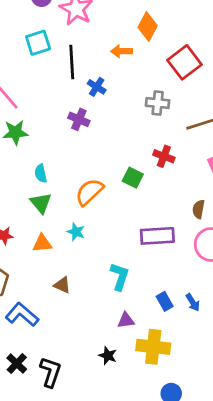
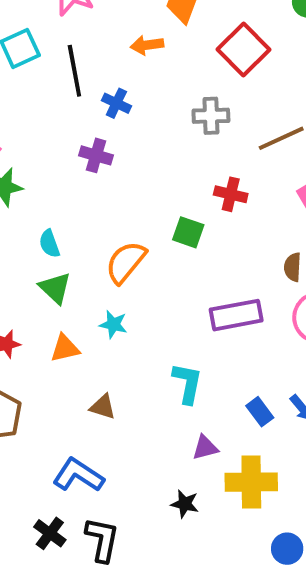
blue L-shape: (22, 315) -> (78, 475), moved

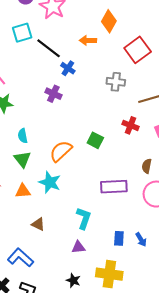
black line: (74, 71) -> (49, 48), turned -50
red cross: (231, 194) -> (130, 125), moved
cyan star: (113, 324) -> (50, 182), size x1.5
blue rectangle: (260, 412) -> (119, 238), turned 32
purple triangle: (205, 448) -> (78, 247), moved

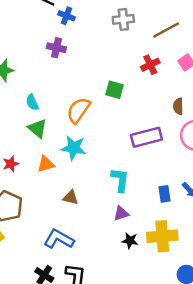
red cross: (130, 125) -> (150, 65), turned -35
black star: (73, 280) -> (130, 241), moved

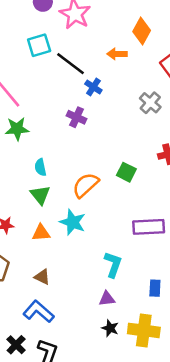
gray cross: (123, 19) -> (150, 103), turned 35
brown triangle: (71, 197) -> (42, 277), moved

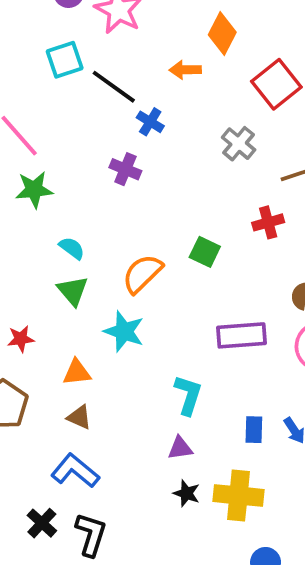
cyan semicircle: (40, 167) -> (72, 248), turned 140
orange triangle: (41, 233) -> (77, 372), moved

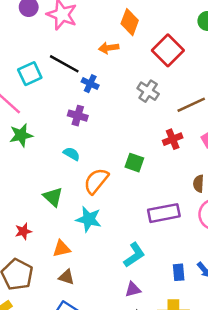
cyan square: (65, 60) -> (30, 74), moved
cyan semicircle: (72, 248) -> (72, 154), moved
cyan L-shape: (188, 395) -> (134, 255), turned 45

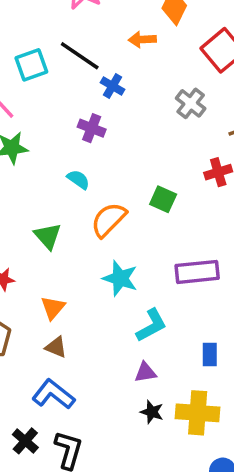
cyan star: (89, 219) -> (120, 278), moved
orange triangle: (62, 249) -> (53, 308), turned -42

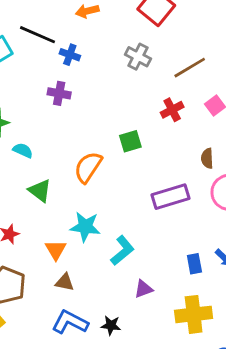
cyan semicircle: (78, 179) -> (23, 150), moved
green square: (163, 199) -> (130, 141), turned -30
cyan star: (120, 278) -> (85, 227), moved
cyan L-shape: (151, 325) -> (122, 251), moved
black star: (152, 412) -> (111, 325), moved

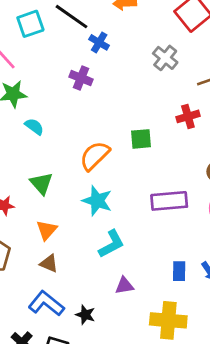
green triangle: (40, 191) -> (41, 183), moved
cyan star: (85, 227) -> (97, 201), moved

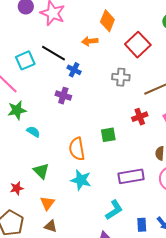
gray cross: (165, 58) -> (121, 77), turned -30
orange semicircle: (95, 156) -> (77, 149), turned -50
cyan L-shape: (111, 244) -> (114, 210), moved

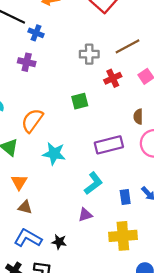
gray cross: (121, 77) -> (89, 54), moved
orange semicircle: (77, 149) -> (32, 121), moved, turned 50

